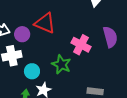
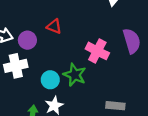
red triangle: (45, 23) -> (54, 26), size x0.6
cyan circle: (32, 71) -> (50, 80), moved

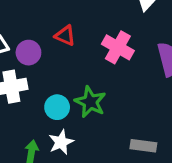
pink cross: (97, 51) -> (118, 47), moved

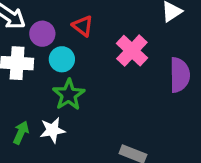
green star: (90, 102) -> (69, 95), moved
cyan circle: (57, 107) -> (62, 59), moved

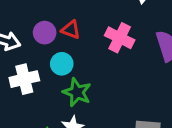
purple circle: (42, 34) -> (45, 33), moved

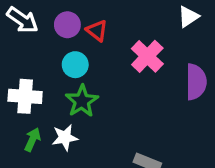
white cross: (24, 79) -> (25, 96), moved

